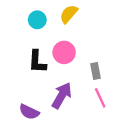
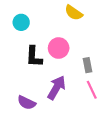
yellow semicircle: (69, 14) -> (74, 13), moved, turned -96
cyan circle: (37, 20) -> (21, 22), moved

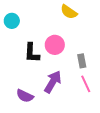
cyan circle: (21, 22) -> (12, 21), moved

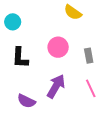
black L-shape: (32, 53) -> (20, 58), moved
gray rectangle: (82, 61) -> (89, 56), moved

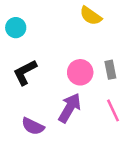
pink circle: (58, 47) -> (80, 72), moved
black L-shape: (20, 58) -> (25, 72), turned 60

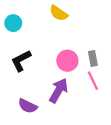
yellow semicircle: (91, 16) -> (59, 13), moved
pink line: (113, 110) -> (93, 81), moved

